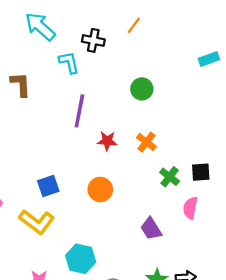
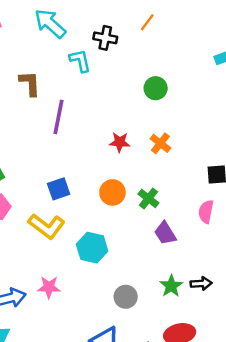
purple line: (79, 111) -> (59, 117), moved
green cross: (170, 177) -> (148, 198), moved
cyan hexagon: (81, 259) -> (92, 248), moved

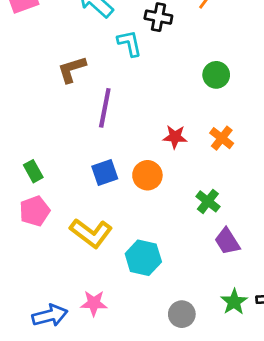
brown L-shape: (30, 83) -> (72, 69), turned -104
blue square: (59, 189) -> (105, 173), moved
orange circle: (112, 192) -> (147, 175), moved

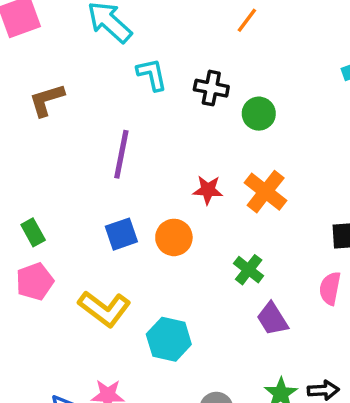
black cross: (158, 17) -> (211, 88), moved
brown L-shape: (72, 69) -> (47, 100), moved
orange cross: (222, 138) -> (266, 192), size x1.4

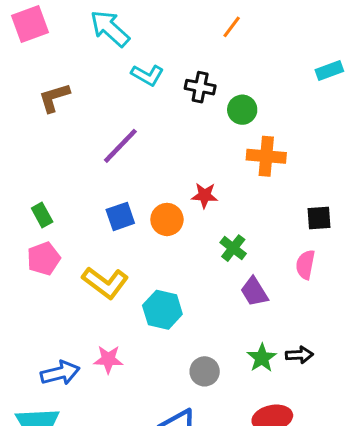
cyan L-shape: (152, 75) -> (147, 75), turned 132
purple line: (121, 154) -> (120, 146), turned 33
red star: (208, 190) -> (205, 195), moved
orange cross: (266, 192) -> (266, 156), moved, turned -33

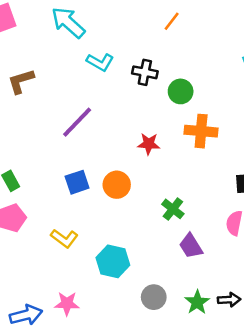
red star: (205, 195) -> (149, 144), moved
yellow L-shape: (105, 283) -> (64, 238), size x0.7
gray circle: (205, 371) -> (154, 297), moved

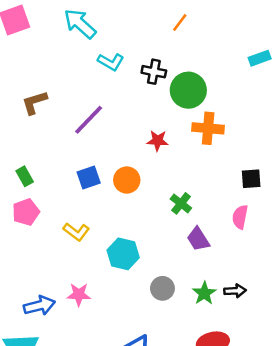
brown L-shape: (21, 81) -> (34, 102), moved
green circle: (181, 91) -> (188, 90), size x1.5

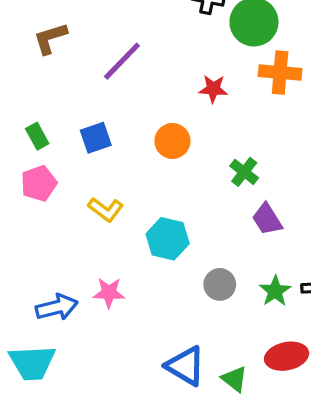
blue square: (89, 178) -> (96, 138), moved

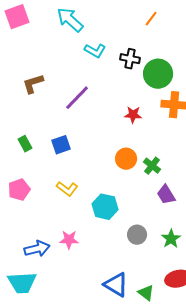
orange circle: (172, 141) -> (126, 159), moved
pink pentagon: (39, 183) -> (19, 190), moved

